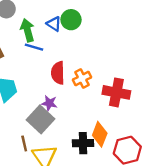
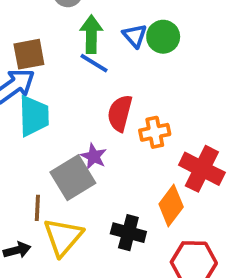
orange diamond: (100, 134) -> (171, 205), moved

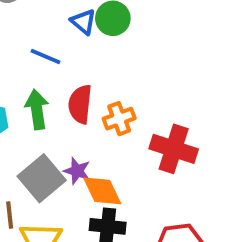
green arrow: (91, 34) -> (37, 109), moved
purple star: (94, 156) -> (77, 171), moved
orange diamond: (171, 205) -> (102, 191), moved, turned -54

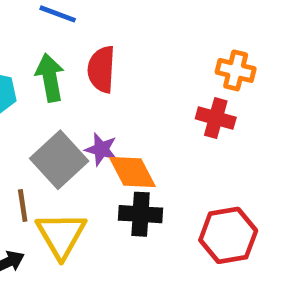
orange cross: (119, 119) -> (236, 70), moved, turned 36
red cross: (174, 149) -> (216, 118), size x0.7

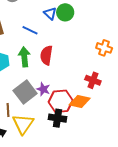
orange cross: (236, 70) -> (104, 48), moved
orange diamond: (132, 172) -> (80, 101), moved, turned -55
red hexagon: (228, 235) -> (61, 101), moved

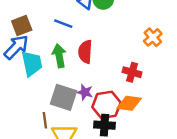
orange cross: (104, 48) -> (153, 37), turned 35
red cross: (93, 80) -> (132, 72), moved
gray square: (25, 92) -> (63, 97), turned -30

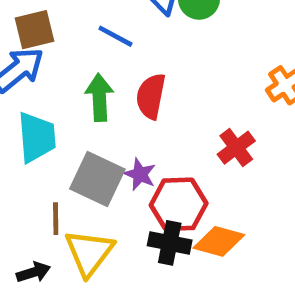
cyan trapezoid: (32, 63) -> (37, 137), moved
red cross: (132, 72) -> (236, 148), turned 30
orange diamond: (129, 103) -> (219, 241), moved

